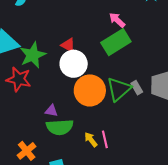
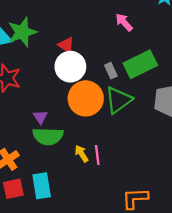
green rectangle: (116, 42) -> (140, 64), moved
green star: (33, 55) -> (22, 32), moved
gray rectangle: (137, 88) -> (111, 71), moved
purple triangle: (51, 111) -> (40, 117), turned 40

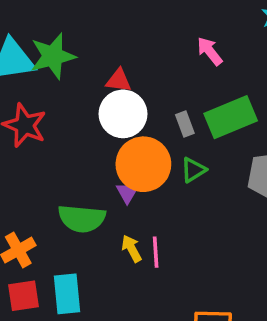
red triangle: (66, 45) -> (119, 80), turned -30
green triangle: (118, 100) -> (193, 170), size x0.6
purple triangle: (40, 117) -> (127, 193), moved

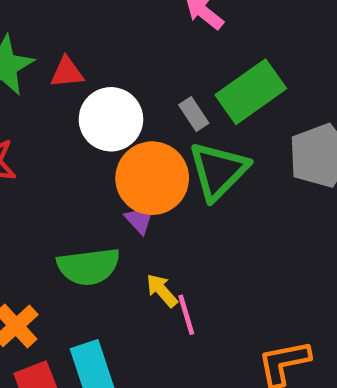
red triangle: (119, 80) -> (67, 72), moved
green triangle: (193, 170) -> (218, 171), size x1.8
pink line: (156, 252) -> (186, 315), moved

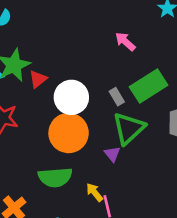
red triangle: (67, 72) -> (38, 79), moved, turned -36
orange circle: (152, 178) -> (69, 133), moved
purple triangle: (140, 219) -> (112, 154), moved

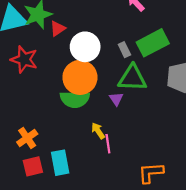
green triangle: (129, 128) -> (132, 78), turned 40
green semicircle: (55, 177) -> (75, 99), moved

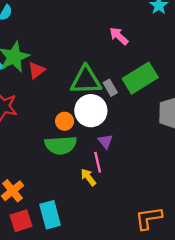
white circle: (85, 47) -> (91, 111), moved
orange circle: (80, 77) -> (65, 121), size x0.5
green triangle: (132, 78) -> (86, 80), moved
pink line: (108, 144) -> (98, 162), moved

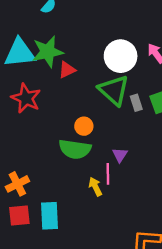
green triangle: (86, 80) -> (114, 90), turned 32
white circle: (91, 111) -> (121, 56), moved

